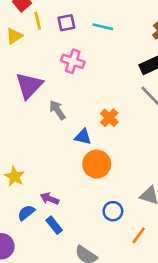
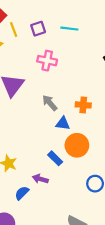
gray arrow: (57, 110) -> (50, 103), moved
orange cross: (109, 118) -> (83, 105), turned -32
blue rectangle: (54, 225) -> (55, 158), moved

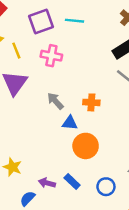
yellow line: (14, 29) -> (16, 51), moved
purple square: (38, 29) -> (41, 22), size x1.5
blue rectangle: (55, 158) -> (72, 182), moved

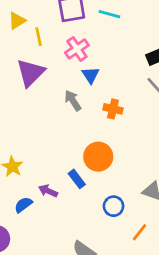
pink cross: (51, 56) -> (77, 49), turned 36
blue triangle: (70, 123) -> (91, 75), moved, turned 42
blue rectangle: (72, 182) -> (77, 179), moved

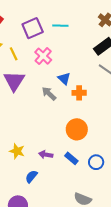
blue triangle: (91, 75) -> (64, 79), moved
blue rectangle: (77, 179) -> (71, 158), moved
purple arrow: (48, 191) -> (46, 155), moved

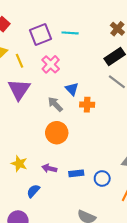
orange circle: (77, 129) -> (57, 133), moved
blue rectangle: (71, 158) -> (76, 173), turned -48

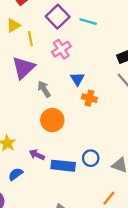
purple square: (41, 35) -> (58, 17), turned -35
gray arrow: (55, 104) -> (44, 89), moved
blue rectangle: (76, 173) -> (63, 166), size x1.5
blue circle: (102, 178) -> (91, 158), moved

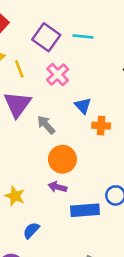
purple arrow: (37, 155) -> (58, 187), moved

